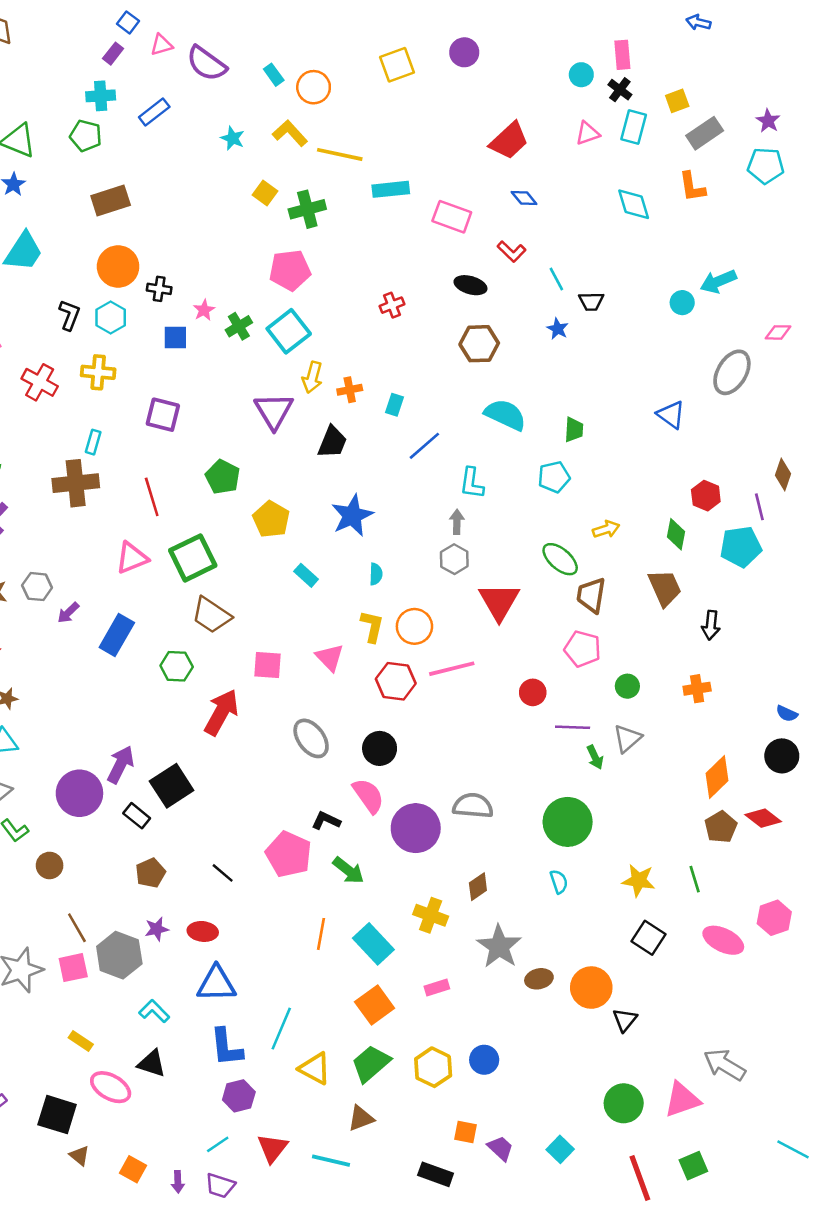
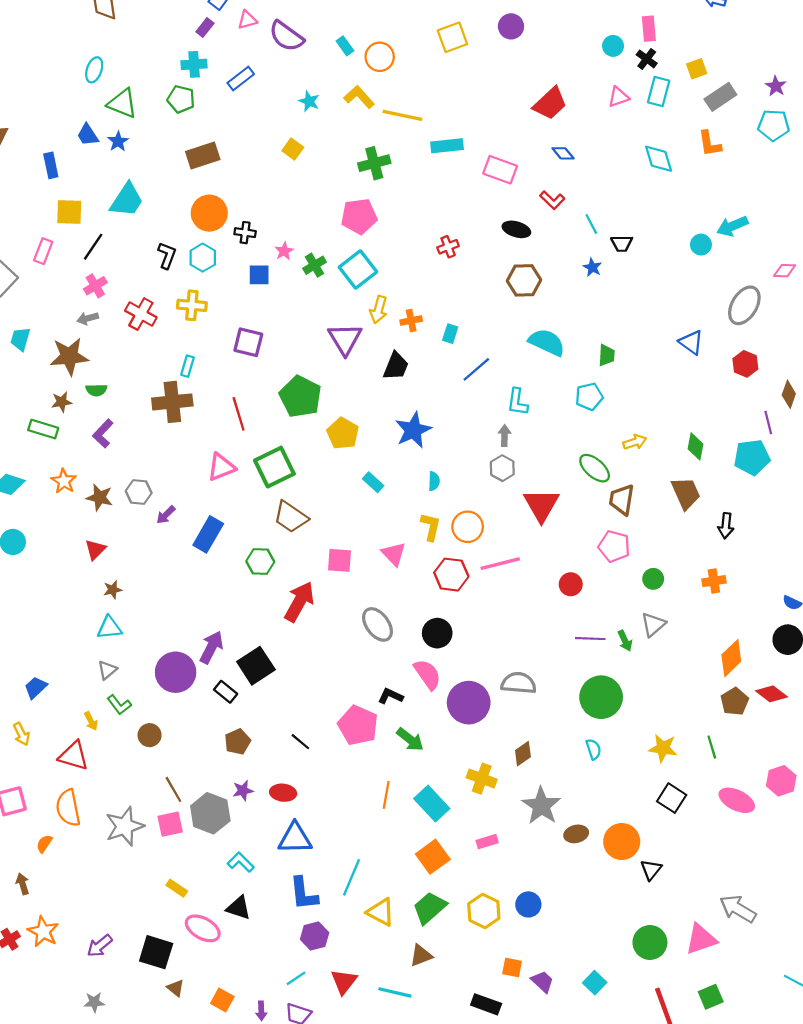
yellow square: (265, 193) -> (293, 149), moved
green pentagon: (223, 477) -> (300, 397), size x1.4
red hexagon: (706, 496) -> (745, 364), moved
purple line: (573, 727) -> (590, 639), moved

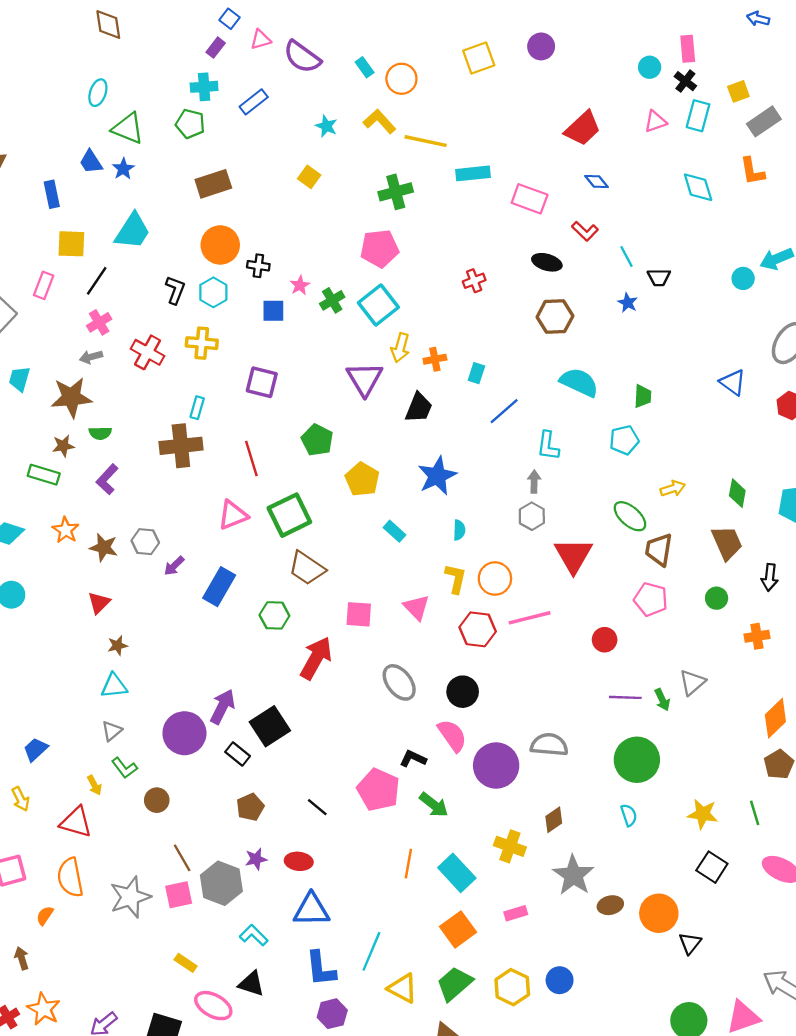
green pentagon: (300, 397) -> (317, 440), size x0.7
green circle: (653, 579) -> (717, 598), moved

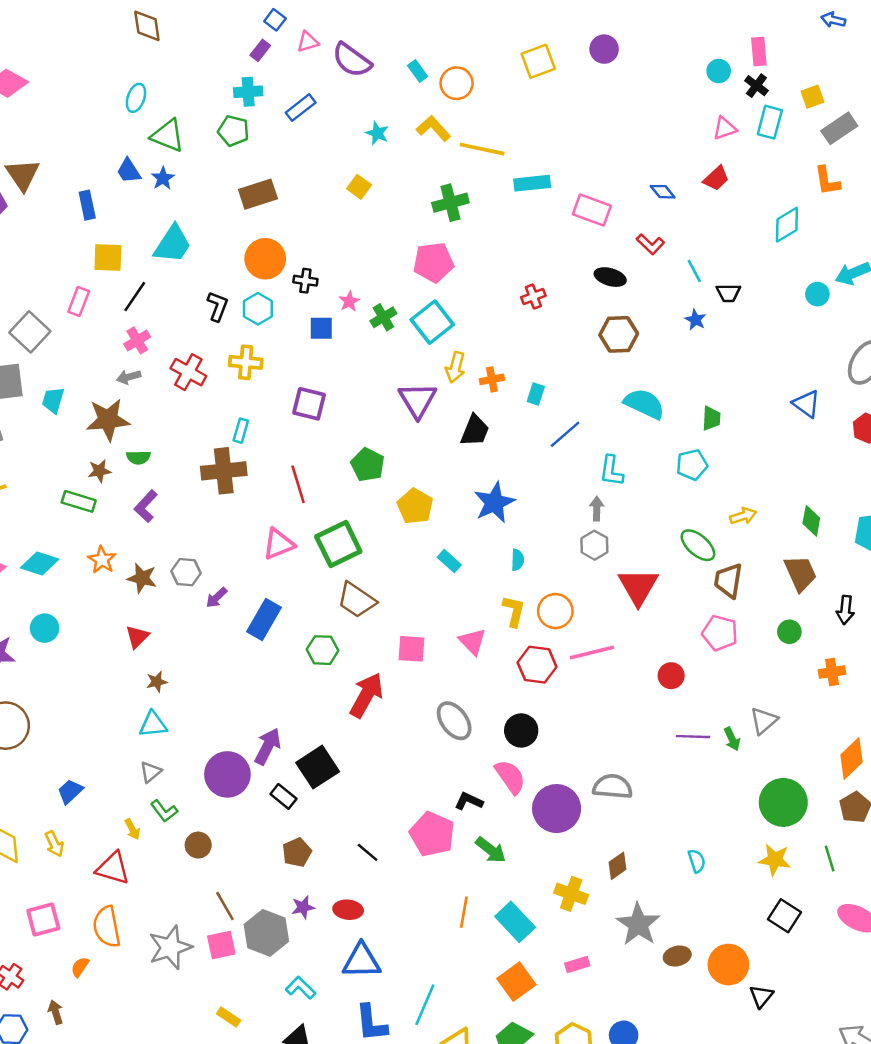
red trapezoid: (583, 128) -> (716, 178), moved, size x0.7
cyan diamond: (698, 187) -> (787, 225), moved, turned 76
green circle: (637, 760) -> (783, 802), moved

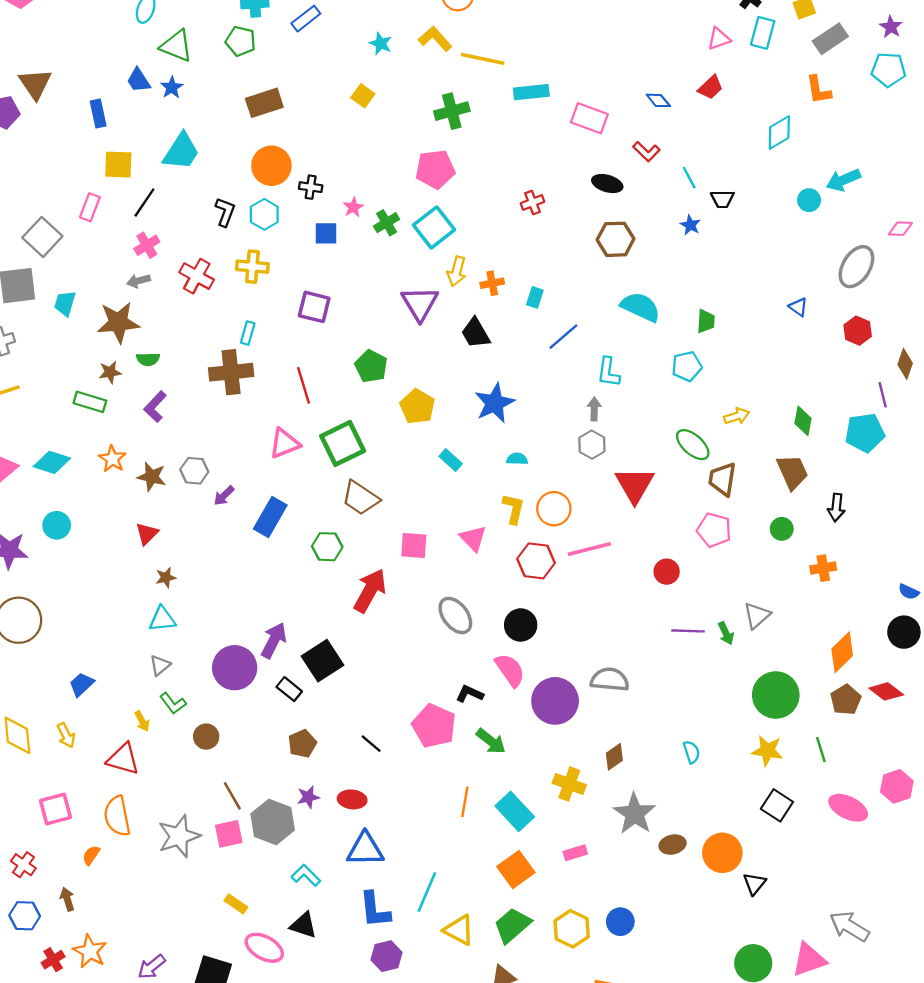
blue triangle: (806, 404) -> (798, 307), size x0.7
black trapezoid: (475, 431) -> (476, 333), turned 128
cyan semicircle: (518, 560) -> (517, 459), turned -90

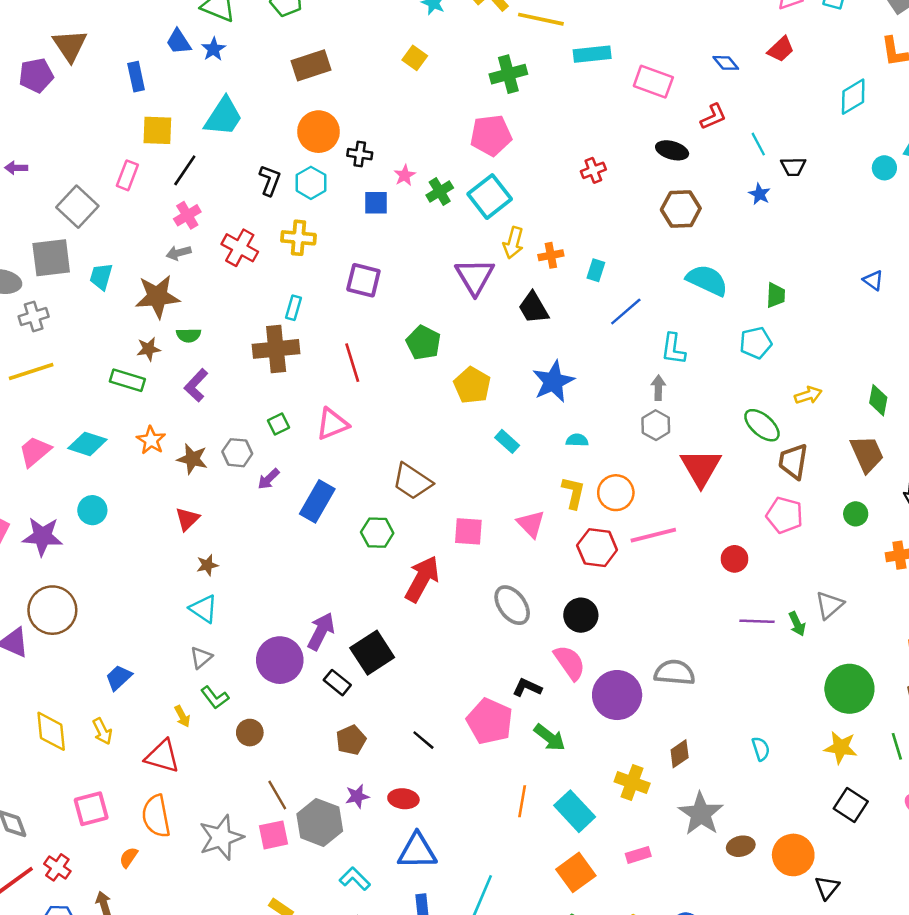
red L-shape: (646, 151) -> (713, 117), turned -68
green square: (343, 443) -> (279, 424), moved, size x0.5
cyan triangle: (162, 619) -> (204, 609), turned 40

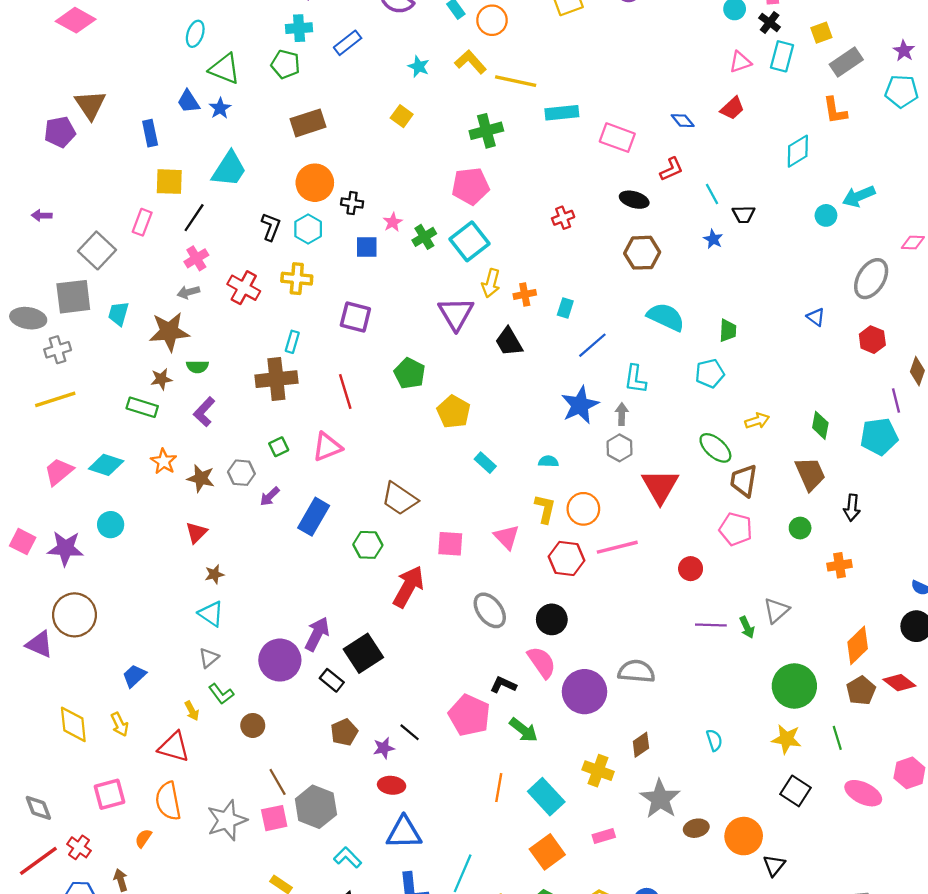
blue star: (553, 381) -> (580, 405), moved
purple star: (357, 796) -> (384, 748), moved

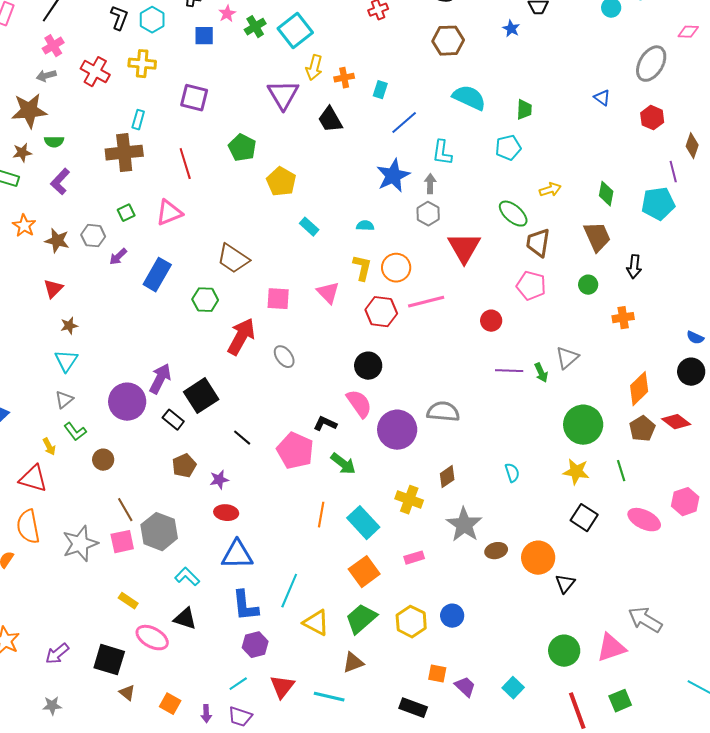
gray ellipse: (490, 610) -> (284, 357), moved, size x0.7
cyan triangle: (211, 614) -> (66, 361), turned 30
black line: (410, 732) -> (242, 438), moved

